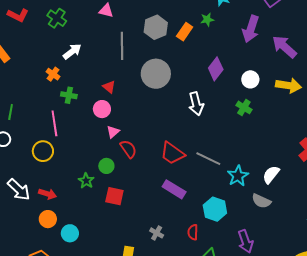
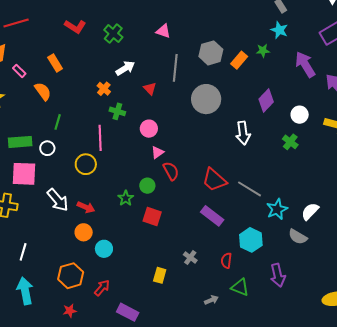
purple arrow: (251, 29) -> (305, 64), turned 124
red triangle: (109, 87) -> (150, 89), moved

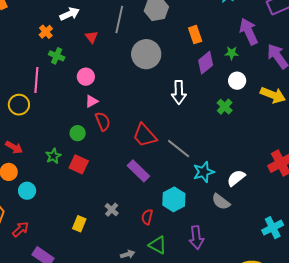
green star: (263, 51) -> (232, 53), moved
orange rectangle: (239, 60) -> (195, 35), moved, turned -66
green star: (126, 198) -> (53, 156), moved

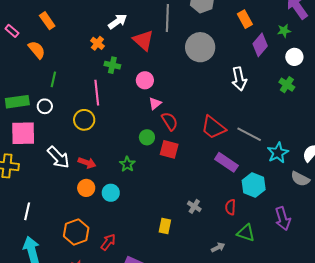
red triangle: (92, 37) -> (143, 40), size x1.6
red square: (79, 164) -> (169, 149), moved
purple rectangle: (138, 171) -> (226, 162), moved
cyan circle: (27, 191) -> (111, 193), moved

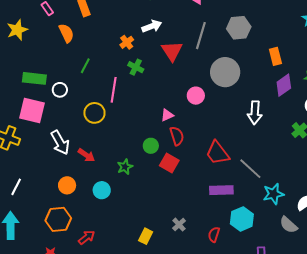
green line: (53, 79) -> (85, 66), moved
pink circle: (145, 80) -> (196, 96), moved
purple rectangle: (226, 162) -> (221, 190), turned -50
orange circle: (86, 188) -> (67, 185), moved

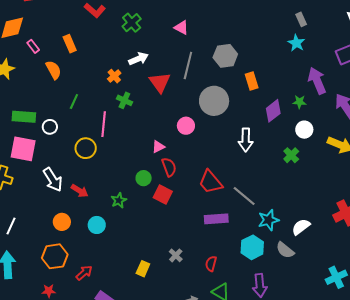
orange rectangle: (275, 56) -> (252, 81), moved
cyan hexagon: (242, 219) -> (252, 247), moved

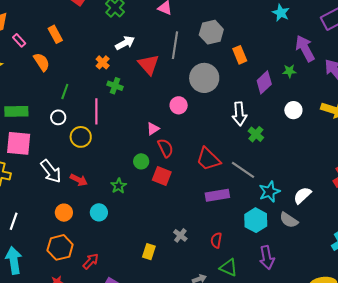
white circle: (50, 127) -> (58, 117), moved
white circle: (304, 130) -> (293, 110), moved
green cross: (291, 155) -> (256, 134), moved

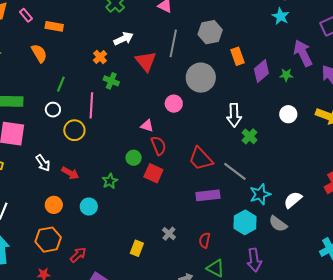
orange rectangle: (55, 34) -> (54, 26), turned -54
pink rectangle: (19, 40) -> (26, 15), moved
purple diamond: (264, 82) -> (261, 71), moved
pink triangle: (153, 129) -> (147, 126), turned 48
white arrow: (51, 171) -> (43, 163), size x0.7

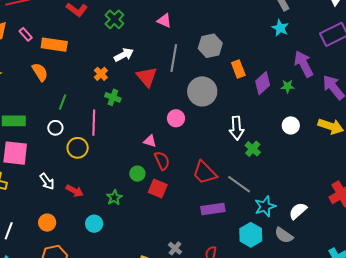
orange rectangle: (54, 26) -> (54, 45), size x1.4
orange circle: (54, 205) -> (47, 223), moved

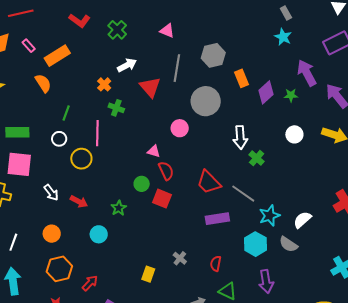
orange rectangle: (54, 45) -> (57, 56), turned -40

